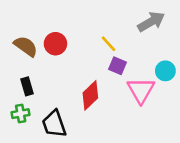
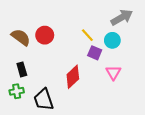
cyan circle: (165, 71) -> (112, 40), moved
pink triangle: (141, 90) -> (113, 73), size x0.7

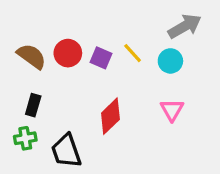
purple square: (95, 53) -> (101, 58), moved
black rectangle: (22, 69) -> (33, 105), turned 32

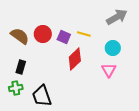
yellow line: (133, 53) -> (84, 34), turned -32
cyan circle: (170, 61) -> (113, 48), moved
red diamond: (110, 116) -> (75, 59), moved

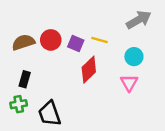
brown semicircle: (20, 36) -> (23, 42), turned -54

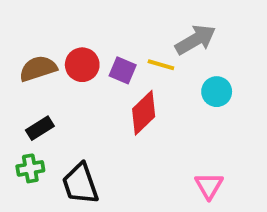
gray arrow: (139, 20) -> (196, 40), moved
black rectangle: (25, 79) -> (40, 128), turned 42
pink triangle: (129, 83) -> (209, 186), moved

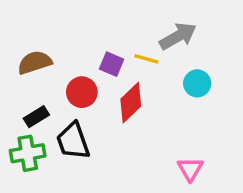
red circle: (82, 65) -> (82, 92), moved
green cross: (30, 168) -> (28, 153), size x1.4
black trapezoid: (80, 184) -> (73, 141), moved

